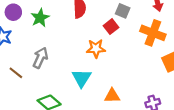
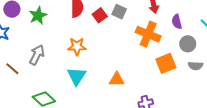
red square: (111, 27) -> (100, 15), moved
orange star: (96, 49) -> (77, 46), moved
orange triangle: (112, 96) -> (117, 79), moved

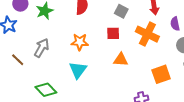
red square: (100, 15) -> (113, 33), moved, turned 32
orange square: (166, 63) -> (161, 74), moved
orange triangle: (117, 79) -> (121, 60), moved

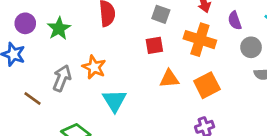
orange star: (80, 42) -> (94, 67), moved, turned 30
orange square: (161, 74) -> (207, 85), moved

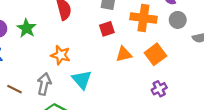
gray circle: (251, 47) -> (178, 20), moved
gray arrow: (62, 78) -> (44, 84), moved

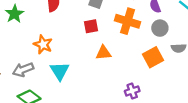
orange square: (155, 54) -> (153, 57), moved
gray arrow: (44, 84) -> (23, 70), turned -132

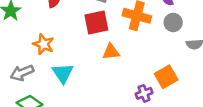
red square: (91, 26) -> (96, 23), size x1.5
orange square: (153, 57) -> (166, 77), moved

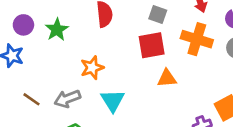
orange star: (43, 44) -> (92, 68), turned 30

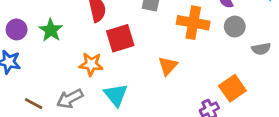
red square: (152, 45) -> (120, 38), moved
orange star: (92, 68) -> (91, 64), turned 30
orange triangle: (167, 78) -> (168, 66), turned -36

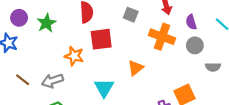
cyan triangle: (116, 95) -> (104, 88), moved

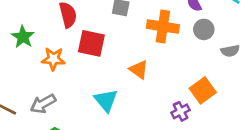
red square: (101, 39) -> (91, 43), turned 30
orange star: (74, 56) -> (53, 59), moved
orange triangle: (136, 68) -> (139, 70), turned -35

